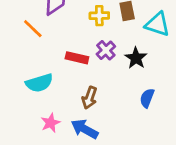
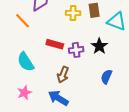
purple cross: (106, 50) -> (76, 50), moved, turned 32
cyan semicircle: (39, 83) -> (26, 62), turned 72
pink star: (50, 123) -> (24, 93), moved

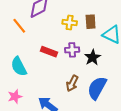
purple cross: (76, 50) -> (72, 50), moved
brown arrow: (63, 75) -> (72, 83), moved
blue semicircle: (106, 77) -> (97, 88), size x1.6

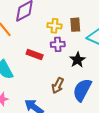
purple cross: (72, 50) -> (58, 44), moved

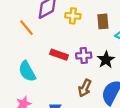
yellow cross: (55, 26) -> (73, 16), moved
purple cross: (58, 44) -> (84, 55), moved

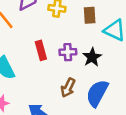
red rectangle: (59, 55) -> (41, 50), turned 54

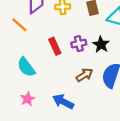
brown arrow: (68, 88) -> (84, 75), turned -140

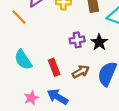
red rectangle: (55, 46) -> (54, 67), moved
pink star: (28, 99) -> (31, 98), moved

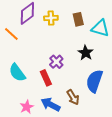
purple cross: (77, 40) -> (56, 62), moved, turned -32
brown arrow: (81, 72) -> (73, 97), moved, turned 91

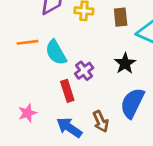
orange line: (11, 34) -> (28, 42), moved, turned -56
cyan semicircle: (17, 73) -> (56, 52), moved
pink star: (27, 107) -> (27, 113), moved

